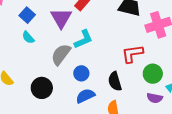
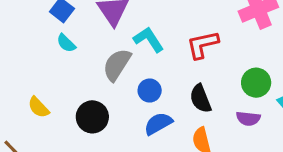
cyan L-shape: (83, 39) -> (149, 40), turned -95
red L-shape: (132, 54) -> (203, 45), moved
purple semicircle: (155, 98) -> (248, 119), moved

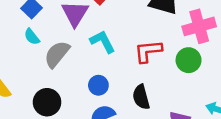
gray semicircle: (117, 65) -> (57, 54), moved
green circle: (256, 83) -> (189, 60), moved

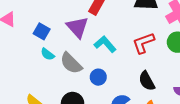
gray semicircle: (57, 54) -> (71, 63), turned -70
blue circle: (98, 85) -> (98, 77), moved

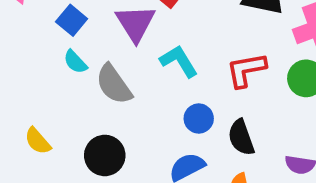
blue circle: (98, 77) -> (199, 118), moved

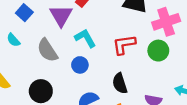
cyan semicircle: (75, 62) -> (13, 40), moved
blue circle: (199, 118) -> (80, 65), moved

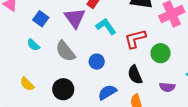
cyan L-shape: (85, 38) -> (106, 26), moved
green circle: (158, 51) -> (161, 53), moved

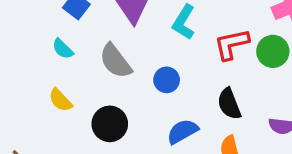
cyan L-shape: (106, 26) -> (184, 22), turned -115
green circle: (161, 53) -> (273, 51), moved
yellow semicircle: (27, 84) -> (60, 100), moved

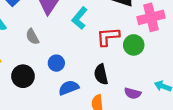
gray semicircle: (115, 61) -> (32, 37), size x0.7
blue circle: (167, 80) -> (56, 63), moved

